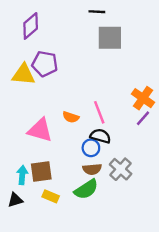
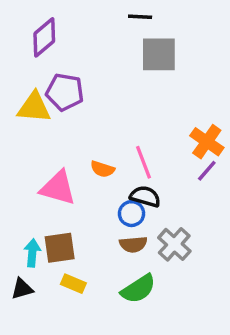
green semicircle: (86, 189) -> (138, 289), moved

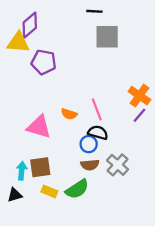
yellow triangle: (34, 107) -> (18, 42), moved
green semicircle: (138, 289) -> (77, 189), moved

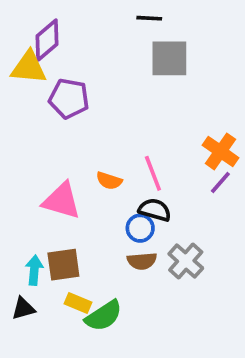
green semicircle: (77, 189) -> (104, 316), moved

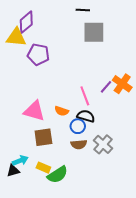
orange semicircle: (109, 181) -> (62, 111), moved
purple line: (220, 182) -> (106, 87), moved
brown square: (63, 265) -> (43, 137), moved
cyan arrow: (34, 270) -> (20, 161), moved, turned 63

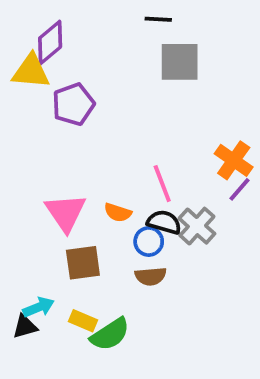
purple pentagon: (38, 54) -> (73, 104), turned -30
purple line: (106, 87) -> (239, 189), moved
pink triangle: (34, 111) -> (66, 213), turned 40
gray cross: (103, 144) -> (197, 226), moved

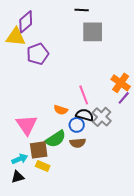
pink triangle: (66, 213) -> (27, 125), moved
brown square: (83, 263) -> (39, 150), moved
black triangle: (25, 327) -> (18, 177), moved
green semicircle: (110, 334) -> (56, 139), moved

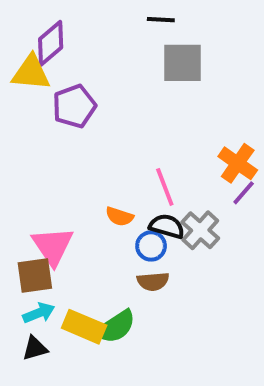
green semicircle: (56, 139) -> (116, 327), moved
brown square: (39, 150) -> (35, 276), moved
yellow rectangle: (43, 166) -> (84, 327), size x1.5

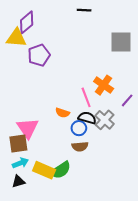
gray square: (183, 63) -> (121, 42), moved
orange cross: (238, 163) -> (104, 85), moved

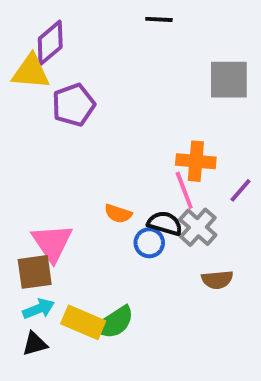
orange cross: (104, 85) -> (196, 161), turned -30
pink line: (86, 97) -> (184, 190), moved
brown semicircle: (80, 147) -> (217, 280), moved

